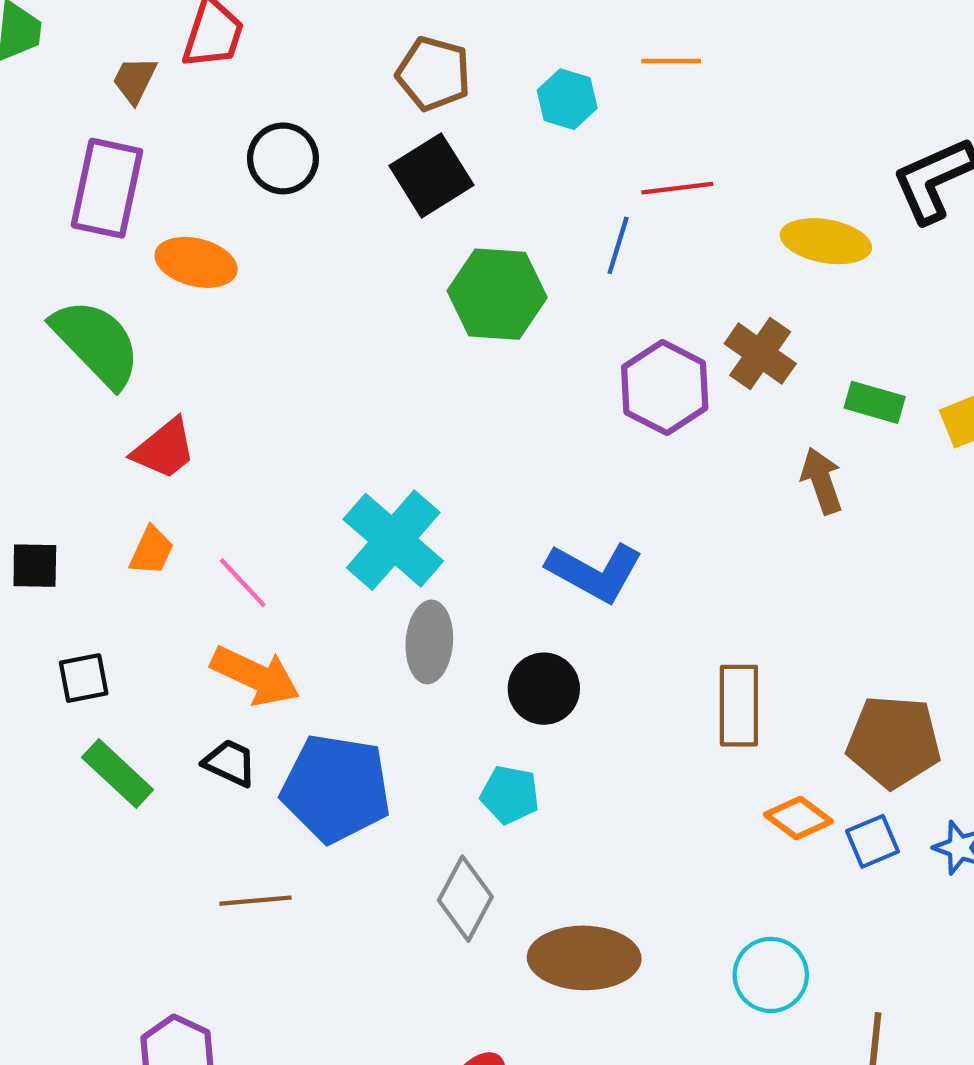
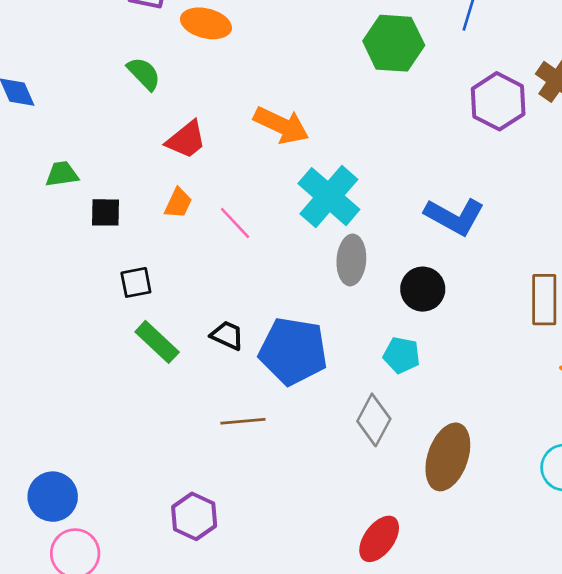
green semicircle: (96, 343) -> (144, 74), size x0.6
orange arrow: (255, 676) -> (281, 125), moved
brown ellipse: (584, 958) -> (448, 457), turned -72

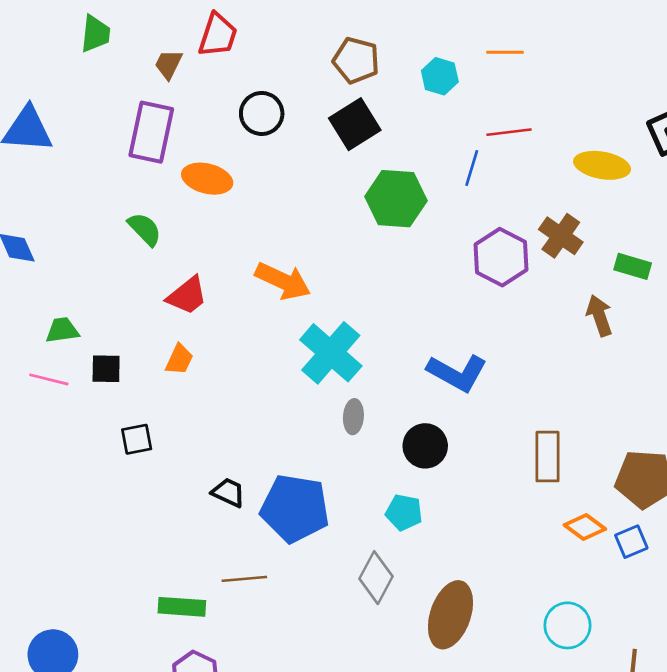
pink line: (235, 223) -> (49, 379), moved, turned -33
gray ellipse: (351, 260) -> (353, 417), size x0.7
green rectangle: (157, 342) -> (182, 607), moved, turned -39

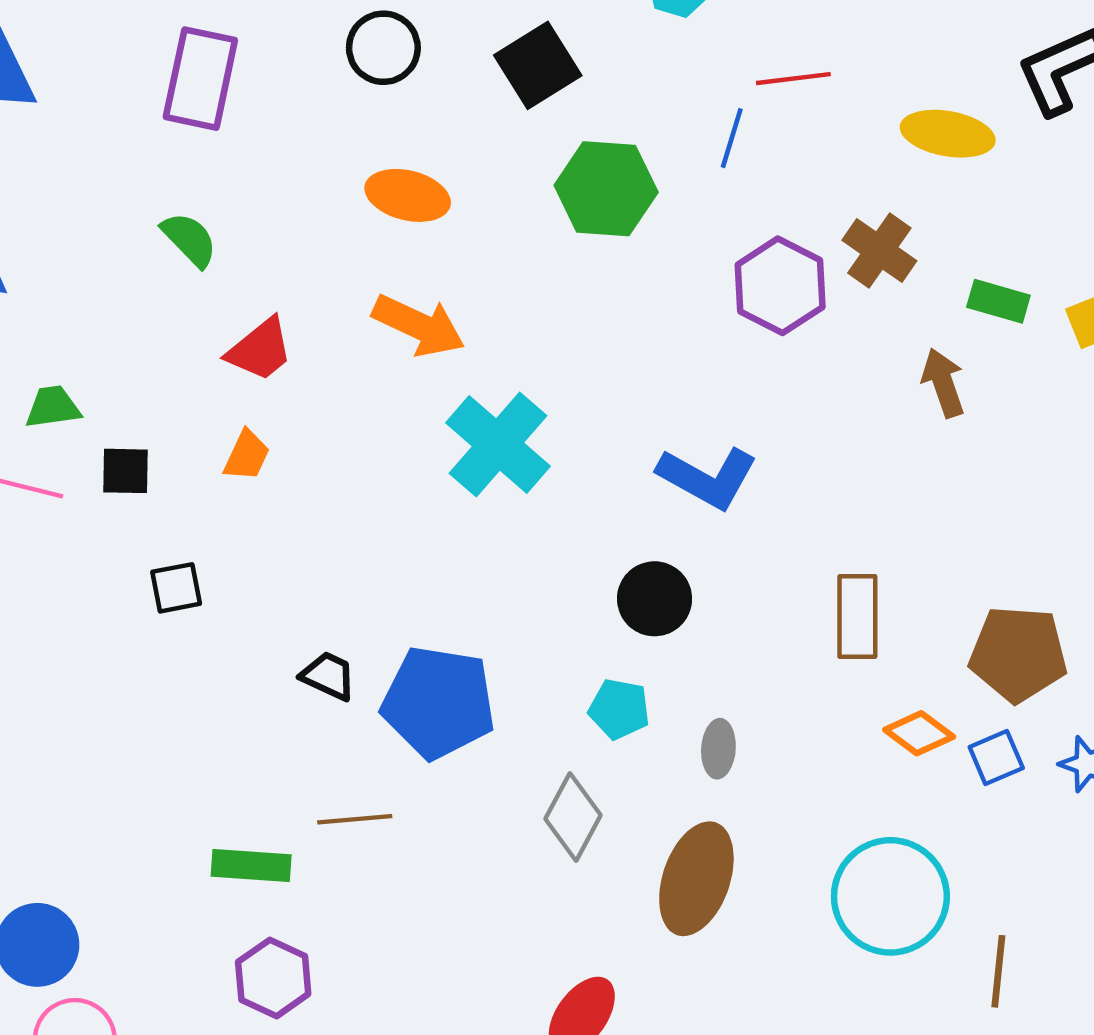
orange ellipse: (207, 179) -> (408, 195), moved
gray ellipse: (353, 417) -> (718, 749), moved
cyan circle: (567, 625) -> (890, 896), size x1.5

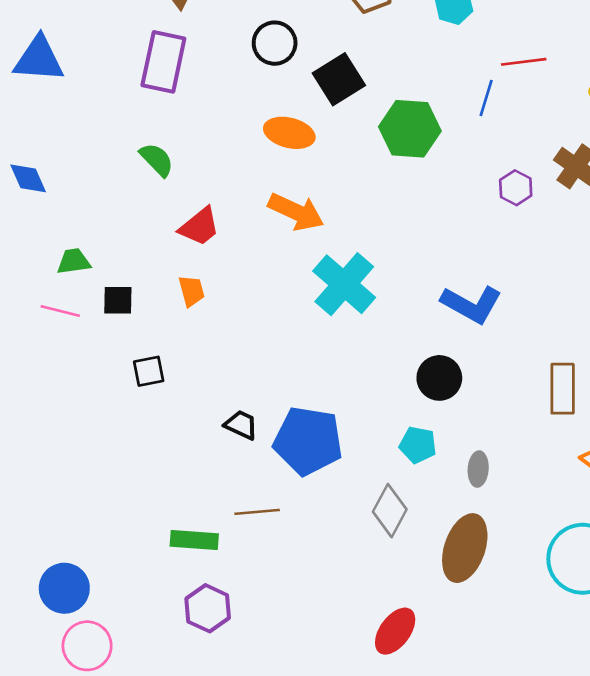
black square: (538, 65) -> (339, 79), moved
purple hexagon: (780, 286) -> (516, 188), size x0.6
orange trapezoid: (247, 456) -> (192, 291), turned -40

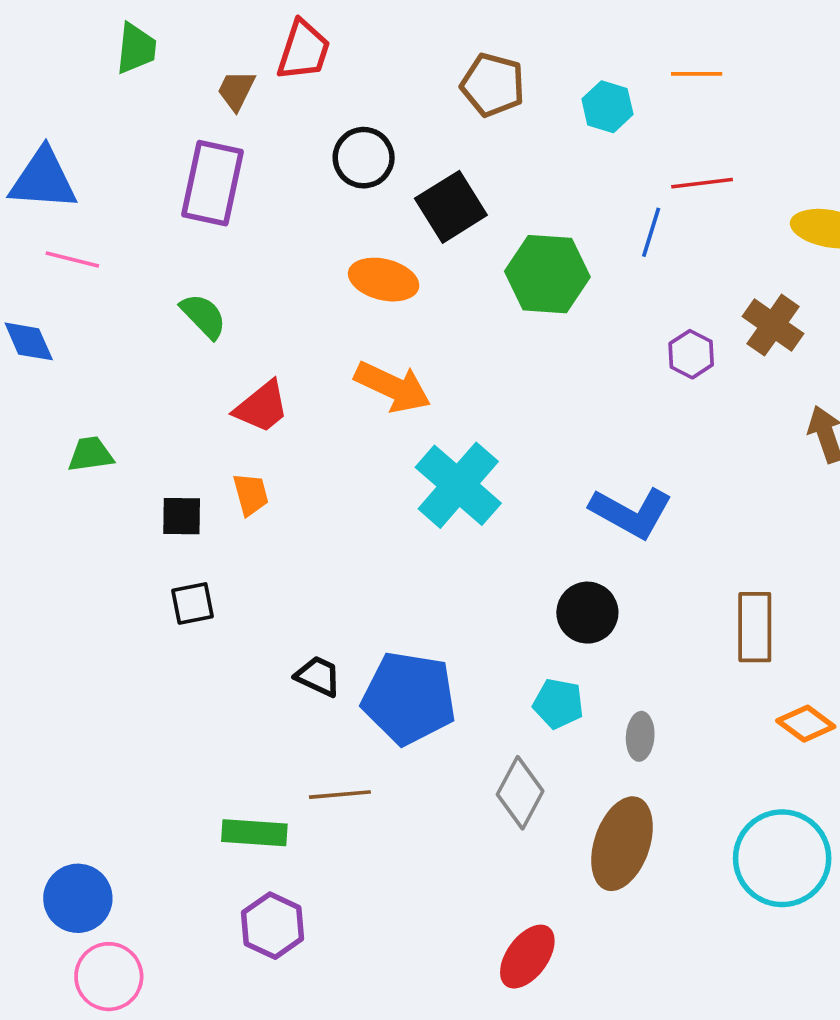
black square: (118, 300) -> (182, 516), moved
pink line: (60, 311) -> (72, 260), moved

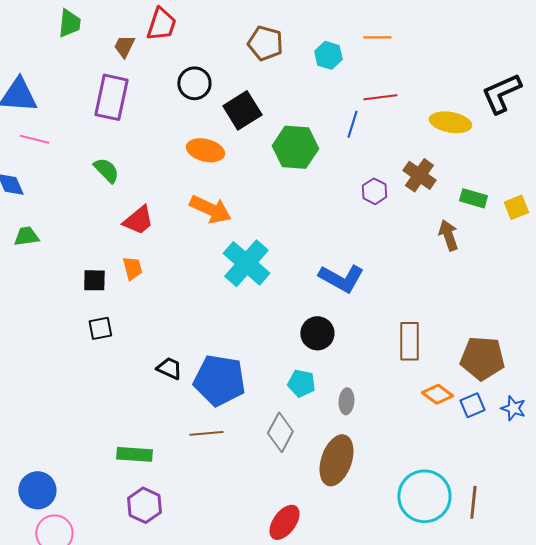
green trapezoid: (91, 454) -> (26, 236), moved
brown line: (340, 795) -> (206, 433), moved
cyan circle: (782, 858) -> (424, 496), moved

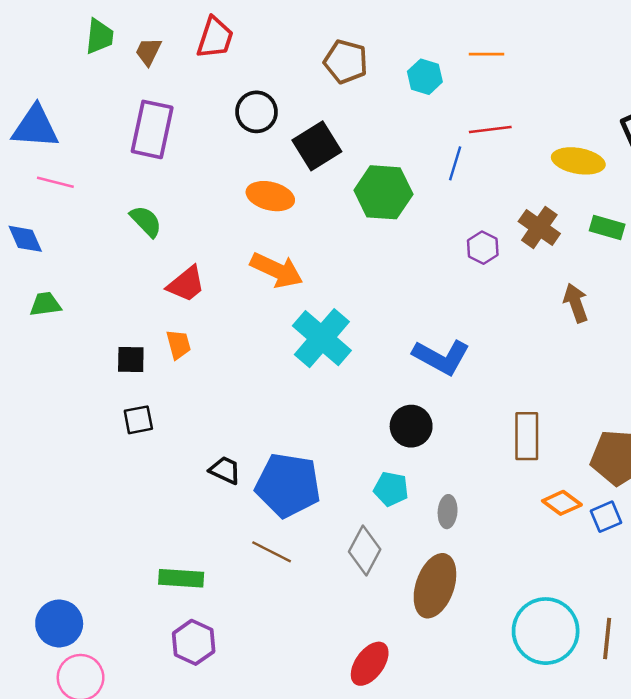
brown trapezoid: (124, 46) -> (148, 52), moved
green rectangle: (473, 198) -> (607, 228), moved
brown line: (206, 433) -> (272, 552), turned 32

